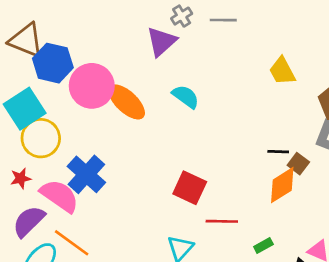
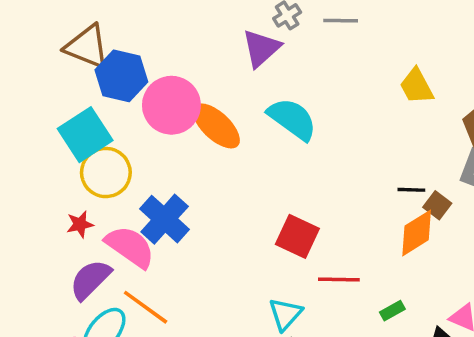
cyan semicircle: (186, 97) -> (292, 119), size x1.4

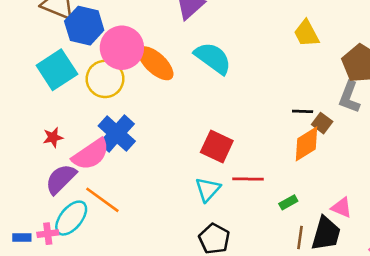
yellow circle: (106, 173) -> (105, 79), moved
pink semicircle: (130, 247) -> (91, 154), turned 111
cyan triangle: (285, 314) -> (208, 189), moved

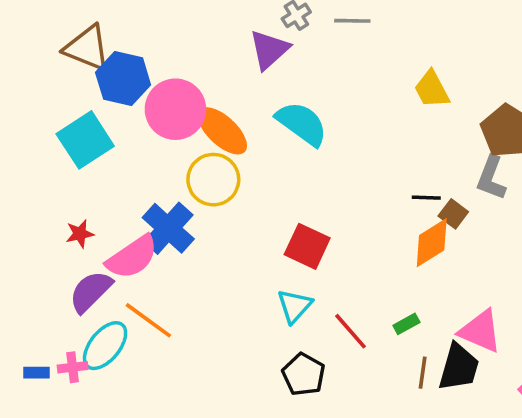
yellow circle: (105, 79) -> (213, 180), moved
red line: (248, 179) -> (350, 331), moved, turned 48
pink triangle: (342, 208) -> (480, 331), size x1.5

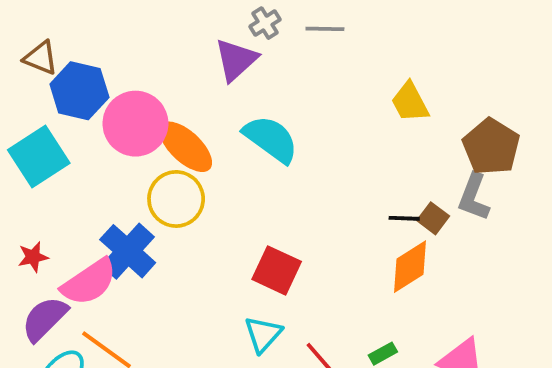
brown triangle: (87, 48) -> (41, 58), size x0.7
brown square: (453, 214) -> (433, 218), moved

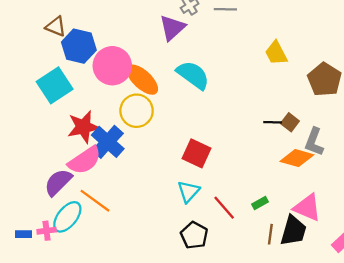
gray L-shape: (474, 197) -> (314, 142), moved
red star: (33, 257) -> (83, 127), moved, size x1.8
orange diamond: (410, 267) -> (297, 158), moved, turned 48

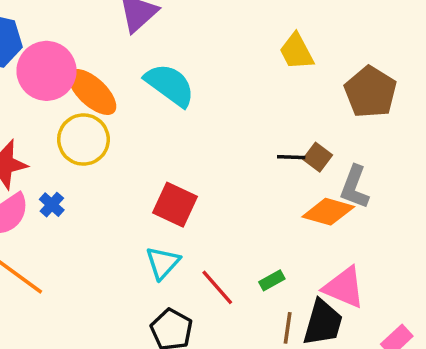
blue cross: (108, 142) -> (52, 205), moved, size x0.5

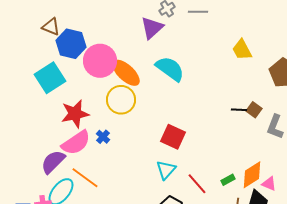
orange diamond: (328, 212) -> (252, 175), moved, turned -48
pink triangle: (344, 287) -> (269, 184), size x0.6

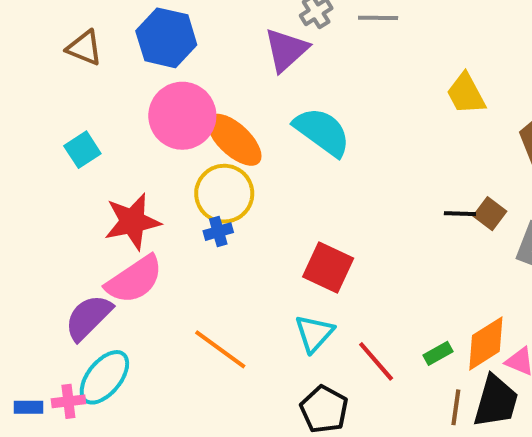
blue hexagon: (71, 44) -> (166, 38), moved
cyan square: (50, 78) -> (82, 150), size x0.6
blue cross: (103, 137) -> (218, 232), moved, turned 32
orange line: (85, 178) -> (220, 349), moved

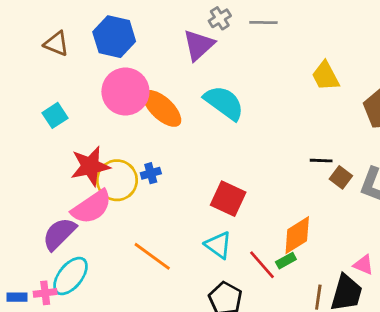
yellow circle: (224, 194) -> (117, 180), moved
brown square: (490, 214) -> (341, 177), moved
cyan triangle: (314, 333) -> (218, 245), turned -36
orange diamond: (486, 343) -> (297, 235), moved
green rectangle: (438, 353) -> (286, 261), moved

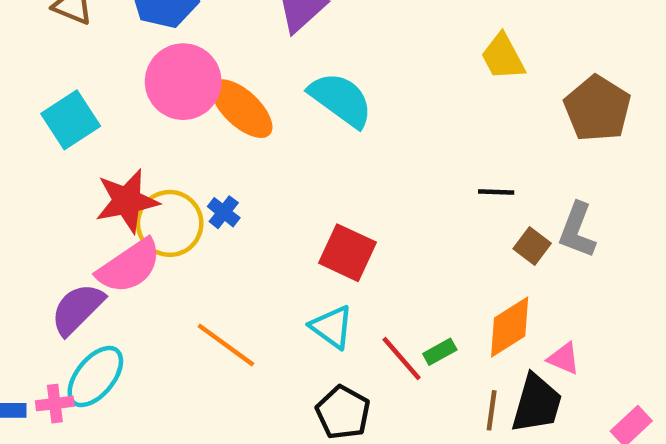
cyan square: (55, 115) -> (71, 120), size x1.4
blue cross: (151, 173) -> (224, 212), turned -36
brown square: (341, 177) -> (532, 246), moved
orange diamond: (297, 235) -> (510, 327), moved

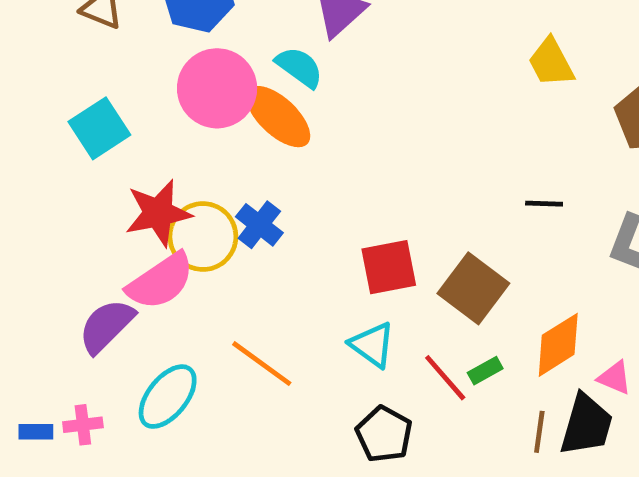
cyan semicircle: (341, 100) -> (299, 67), moved, size x0.7
blue cross: (224, 212) -> (259, 225), size x1.4
brown square: (532, 246) -> (473, 288), moved, size x1.8
red square: (348, 253) -> (389, 267), turned -36
cyan ellipse: (95, 377) -> (168, 397), moved

